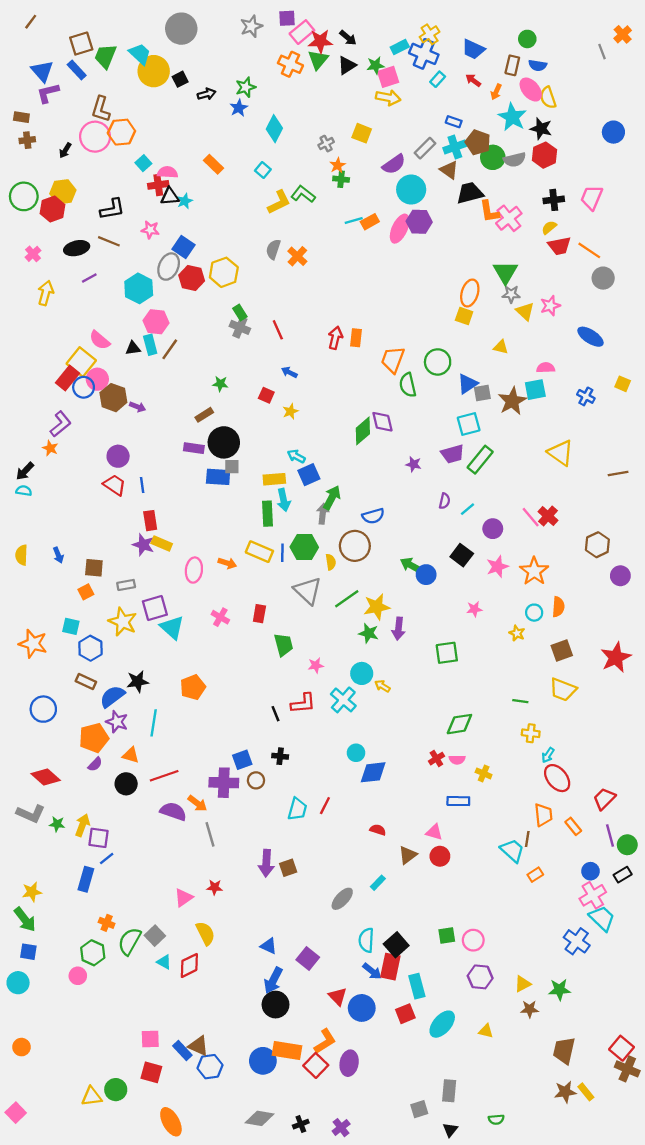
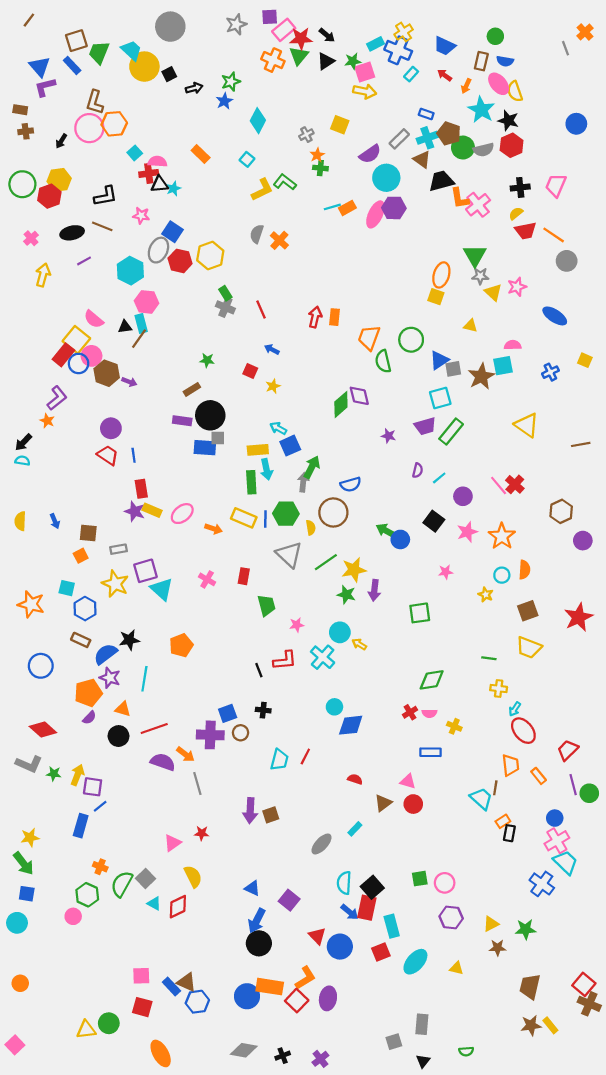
brown line: (170, 349) -> (139, 339), moved
blue cross: (586, 396) -> (550, 372), turned 35
pink ellipse: (194, 570) -> (182, 514), moved, turned 45
black rectangle: (623, 875) -> (509, 833), moved, turned -49

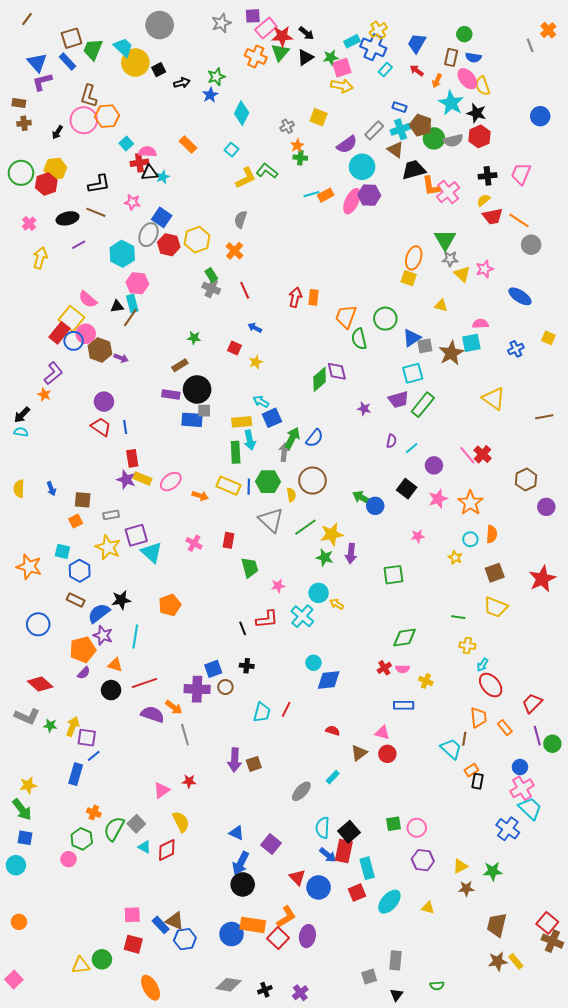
blue trapezoid: (445, 46) -> (417, 43), turned 95
orange cross: (279, 240) -> (235, 251), moved
blue semicircle: (351, 484) -> (314, 438), moved, turned -36

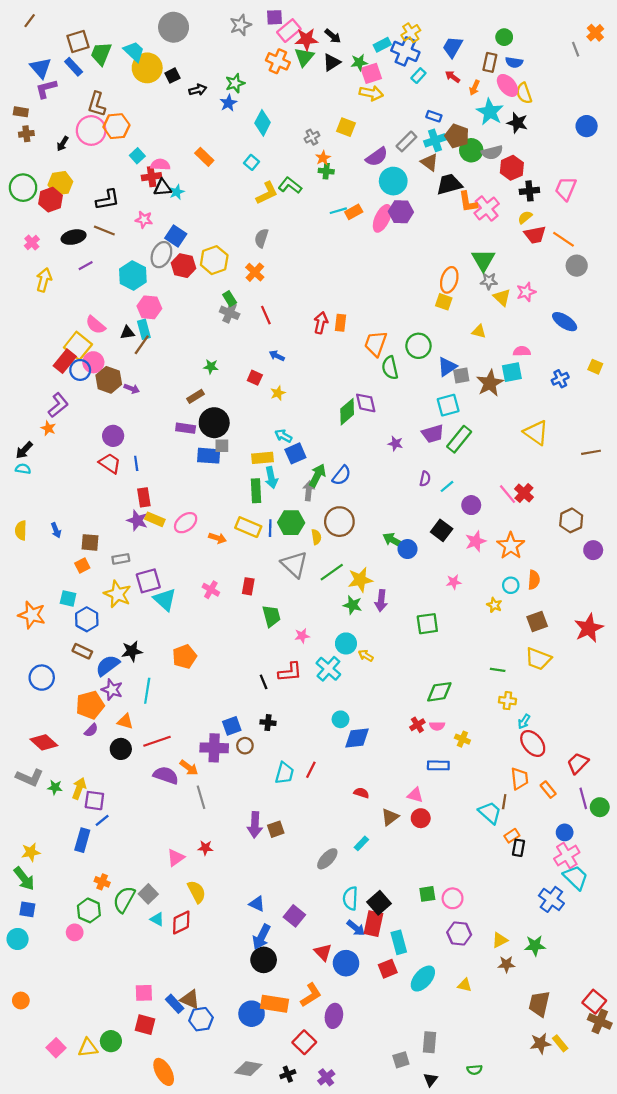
red hexagon: (479, 136) -> (512, 168), moved
red square: (278, 938) -> (304, 1042), moved
pink square: (14, 980) -> (56, 1048), moved

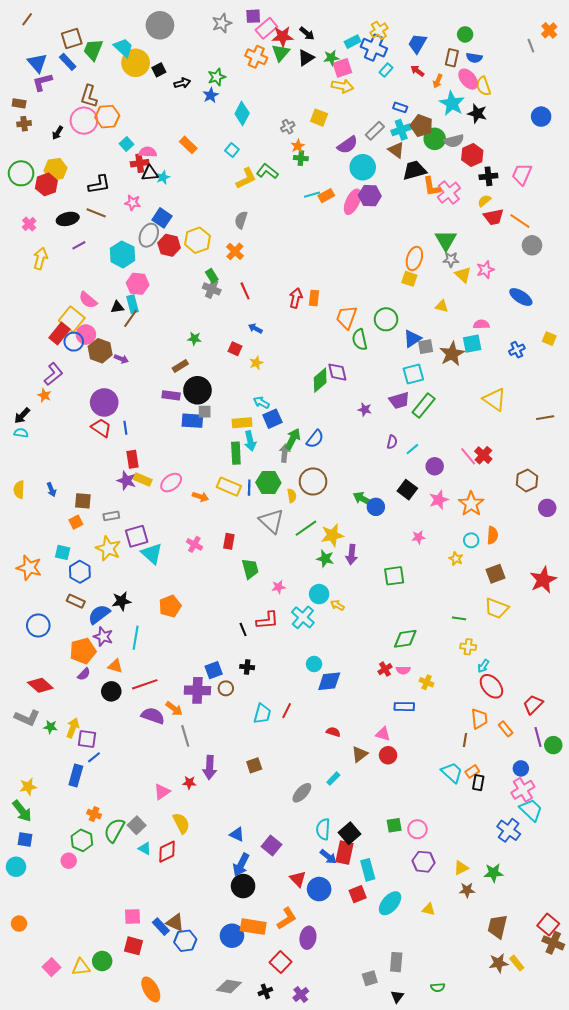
purple circle: (113, 436) -> (104, 402), size x1.4
cyan trapezoid: (490, 813) -> (452, 772), moved
purple arrow: (255, 825) -> (210, 767), moved

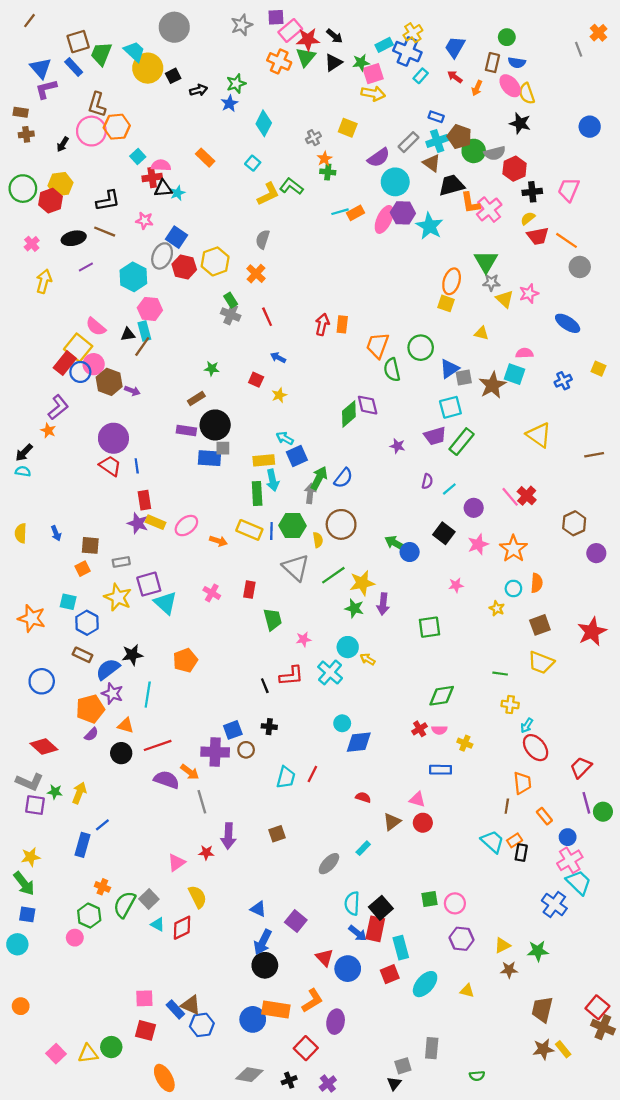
cyan star: (452, 103) -> (429, 226), moved
cyan square: (472, 344) -> (515, 374), turned 30
orange rectangle: (506, 729) -> (544, 816), moved
purple square: (87, 739) -> (35, 805), moved
black triangle: (397, 997) -> (394, 1083), moved

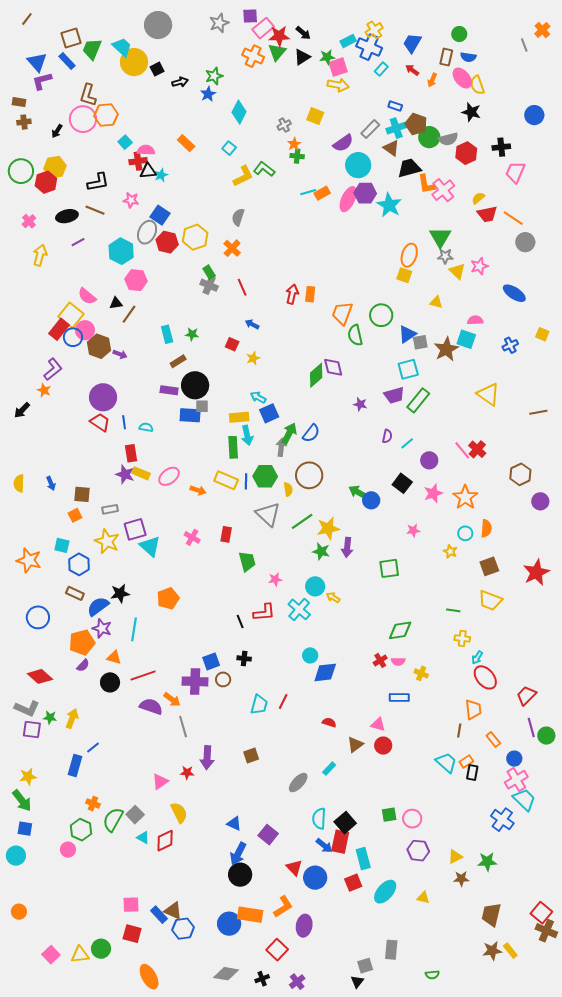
black cross: (532, 192) -> (501, 147), moved
cyan rectangle: (144, 331) -> (167, 334), moved
cyan semicircle: (23, 471) -> (146, 427), moved

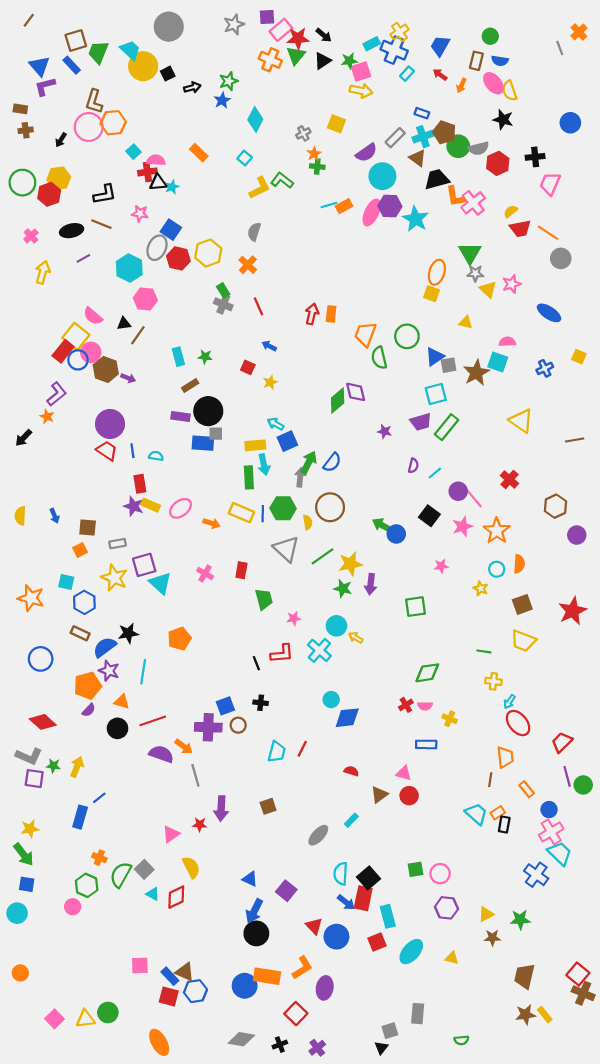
pink line: (462, 450) -> (474, 499), moved
red square: (132, 934) -> (169, 996), moved

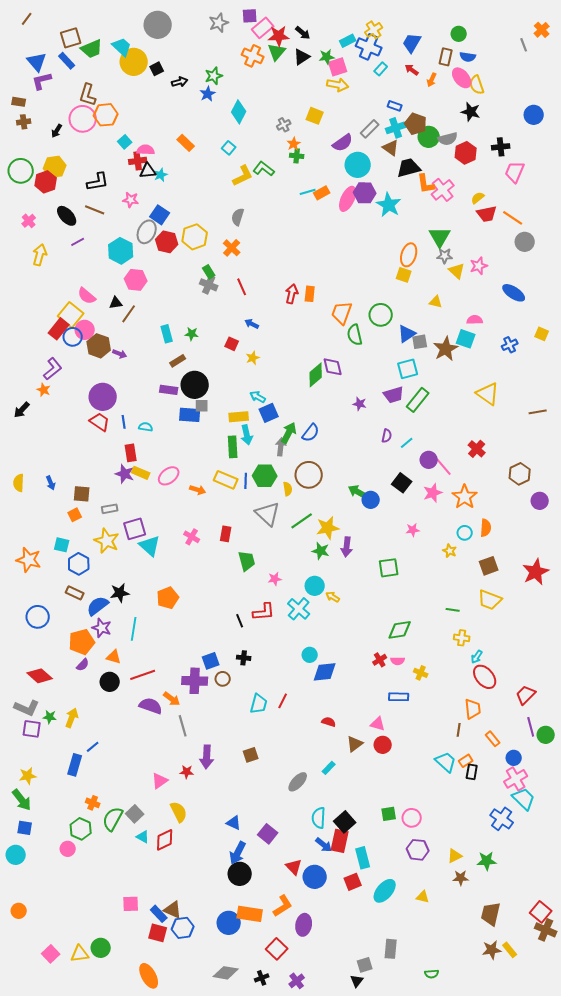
green trapezoid: (98, 52) -> (92, 49), turned -135
black ellipse: (72, 231) -> (67, 216), turned 60

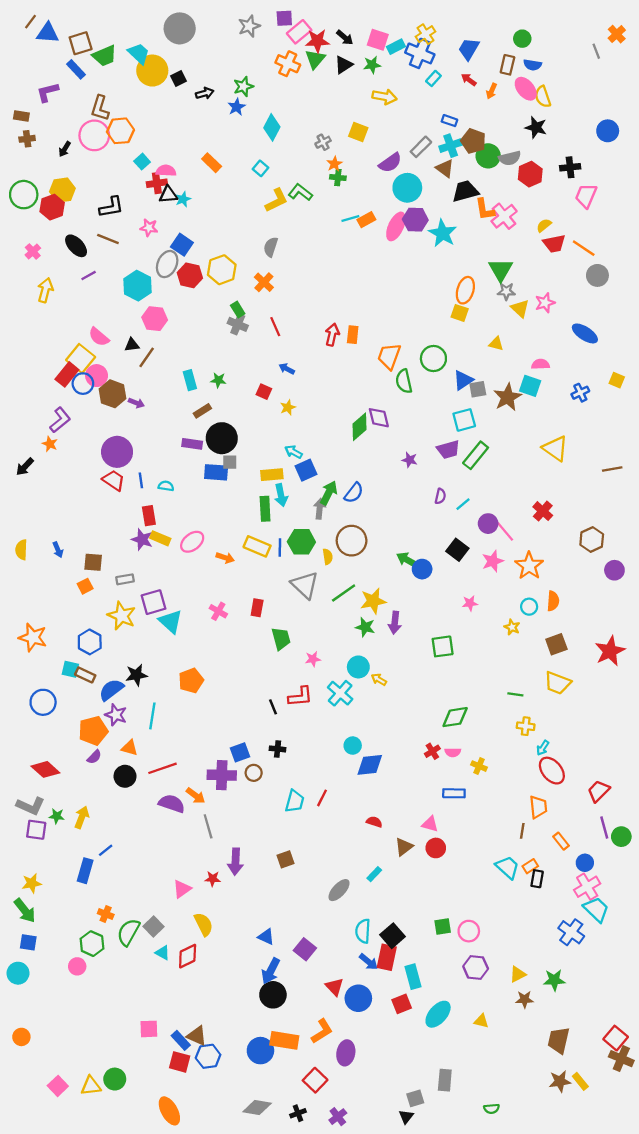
blue triangle: (37, 62) -> (48, 33), moved, turned -45
pink square: (338, 67) -> (378, 40), moved, turned 36
cyan square: (62, 545) -> (70, 669), moved

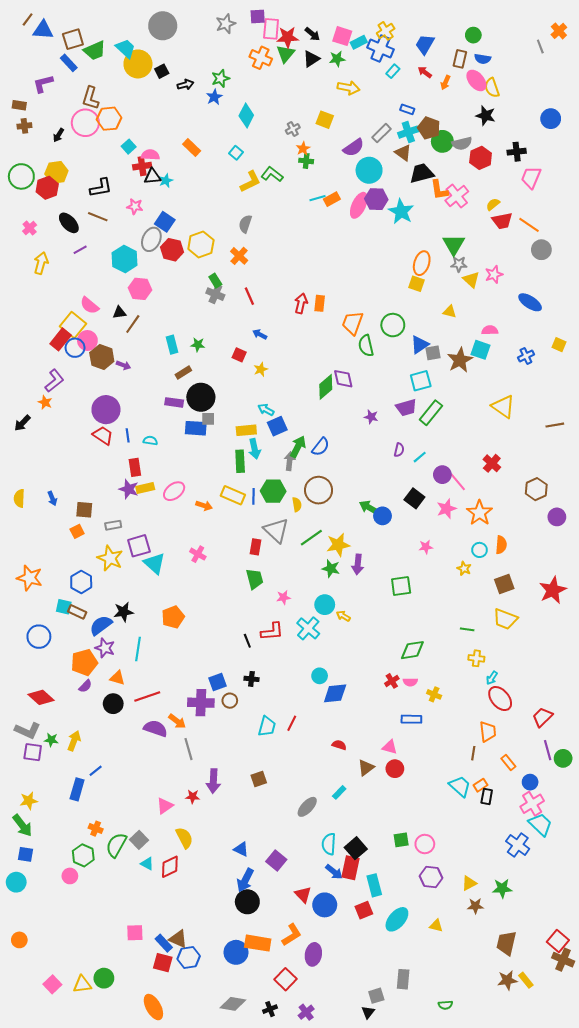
pink rectangle: (299, 32) -> (271, 29), turned -45
yellow rectangle: (160, 538) -> (145, 488), turned -36
red rectangle: (257, 608) -> (256, 547), moved

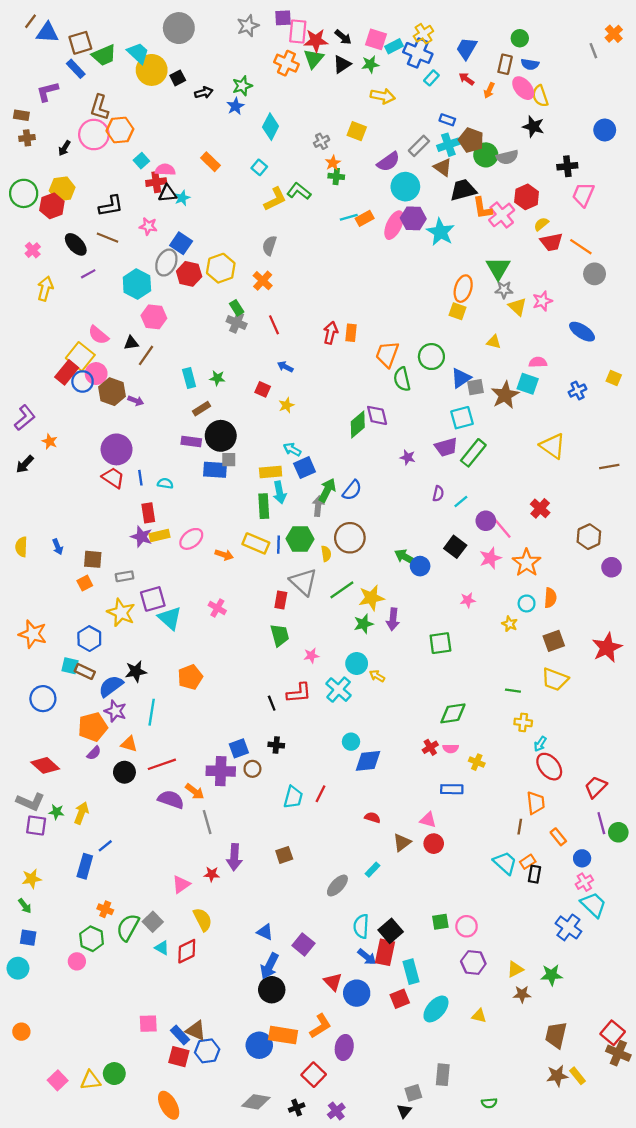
red hexagon: (481, 158) -> (527, 197), moved
purple L-shape: (54, 381) -> (25, 418), moved
green star: (331, 569) -> (363, 624), turned -30
pink cross: (532, 804) -> (584, 882), size x0.7
green arrow: (22, 825) -> (25, 906), size x0.6

